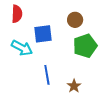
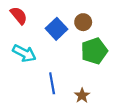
red semicircle: (17, 14) -> (19, 15), turned -42
blue square: (43, 34) -> (56, 29), moved, turned -36

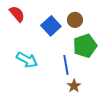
cyan arrow: (24, 53) -> (27, 60), moved
blue line: (52, 83) -> (66, 65), moved

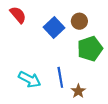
cyan arrow: (27, 60) -> (30, 79), moved
blue line: (66, 65) -> (60, 77), moved

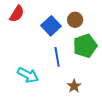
red semicircle: (18, 15) -> (17, 14), turned 72
blue line: (60, 77) -> (57, 57), moved

